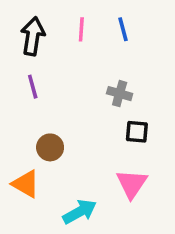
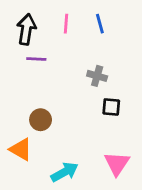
purple line: (33, 87) -> (36, 59), moved, turned -72
pink triangle: (132, 184) -> (117, 164), moved

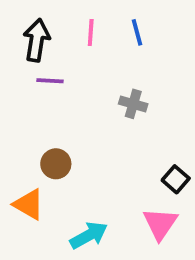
black square: (111, 107) -> (176, 179), moved, turned 36

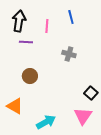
pink line: (91, 32) -> (47, 26), moved
brown circle: (56, 164) -> (30, 76), moved

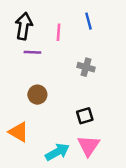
black square: (91, 93) -> (85, 116), moved, turned 32
pink triangle: (83, 116) -> (88, 146), moved

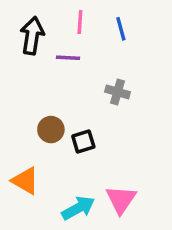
pink line: (59, 32) -> (80, 22), moved
purple line: (32, 52) -> (68, 58), moved
black square: (85, 116) -> (83, 141), moved

